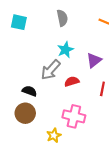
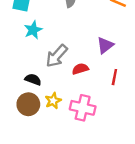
cyan star: (65, 50) -> (33, 30), moved
yellow star: (54, 135) -> (53, 101), moved

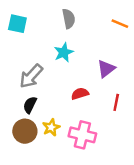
cyan star: (33, 30) -> (64, 52), moved
gray arrow: (57, 56) -> (31, 76), moved
black semicircle: (33, 79) -> (30, 105), turned -84

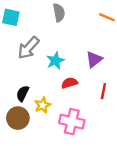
cyan star: (64, 52) -> (55, 61), moved
gray arrow: (31, 76) -> (28, 48), moved
yellow star: (51, 127) -> (42, 105), moved

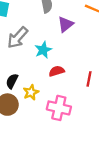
purple triangle: (94, 59) -> (66, 24), moved

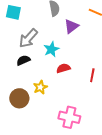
black semicircle: (12, 81) -> (23, 60), moved, turned 40
pink cross: (59, 108) -> (69, 117), moved

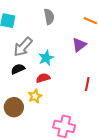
purple triangle: (71, 26) -> (79, 45), moved
red semicircle: (63, 68) -> (43, 78), moved

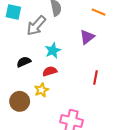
gray arrow: (23, 47) -> (36, 26), moved

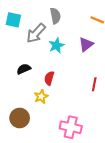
cyan star: (53, 50) -> (56, 45), moved
red semicircle: (50, 71) -> (49, 78), turned -56
brown circle: (20, 101) -> (20, 118), moved

